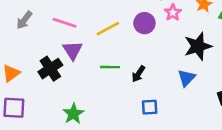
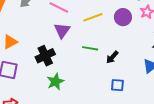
black cross: (50, 69) -> (45, 56), moved

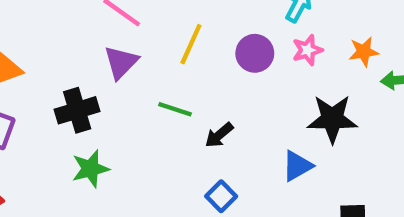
yellow line: (93, 17) -> (191, 44), turned -54
blue square: (117, 85) -> (221, 196), turned 32

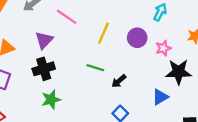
pink star: (307, 50) -> (163, 48), moved
purple triangle: (121, 62) -> (44, 40), moved

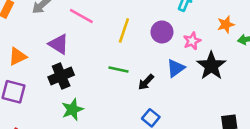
purple triangle: (44, 40) -> (59, 44), turned -36
black star: (178, 72) -> (211, 66), turned -30
blue triangle: (160, 97) -> (176, 68), moved

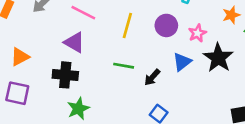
purple triangle: (59, 44) -> (74, 42), moved
black cross: (61, 76) -> (65, 75), turned 30

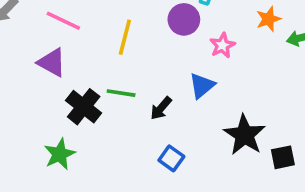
purple circle: (166, 25) -> (184, 19), moved
black star: (218, 58) -> (245, 135), moved
black cross: (65, 75) -> (84, 107), moved, turned 35

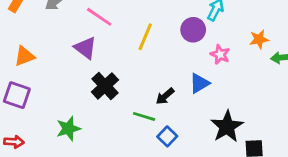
pink star: (222, 45) -> (220, 54), turned -30
green line: (121, 93) -> (144, 116), moved
green star: (60, 154) -> (68, 129), moved

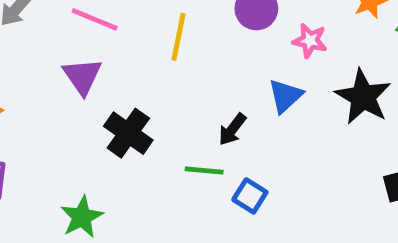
purple triangle: (85, 48) -> (82, 76), turned 30
black star: (227, 127) -> (363, 97), moved

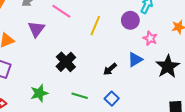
purple triangle: (82, 76) -> (36, 29), moved
green line: (204, 171) -> (80, 96), moved

